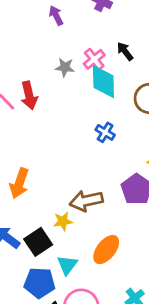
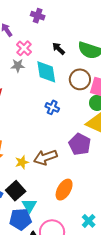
pink cross: (94, 59) -> (24, 48), moved
yellow star: (63, 221) -> (22, 162), moved
cyan triangle: (67, 265) -> (29, 206), moved

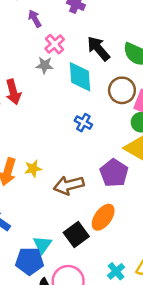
black arrow: (58, 49) -> (98, 48), size x1.5
yellow star: (22, 162) -> (33, 169), moved
orange ellipse: (64, 190) -> (103, 217), moved
black square: (16, 191) -> (76, 235), moved

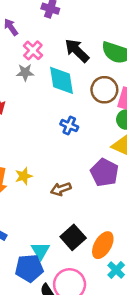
brown arrow: (69, 185) -> (61, 189), size x0.7
orange ellipse: (103, 217) -> (103, 245), moved

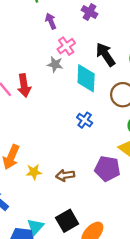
purple pentagon: (104, 172) -> (107, 169), turned -30
yellow star: (24, 176) -> (34, 172), moved

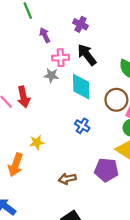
pink cross: (66, 46) -> (61, 58), turned 35
black arrow: (106, 54) -> (87, 55), moved
yellow star: (34, 172) -> (37, 142), moved

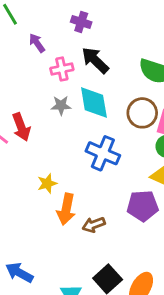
gray star: (51, 75) -> (61, 105), moved
blue cross: (82, 126) -> (103, 153), size x1.6
orange arrow: (16, 165) -> (66, 209), moved

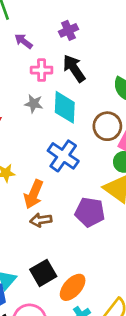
purple cross: (81, 22) -> (68, 30), turned 36
purple arrow: (37, 43) -> (24, 41), turned -30
orange arrow: (66, 209) -> (34, 194), moved

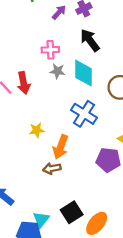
purple arrow: (24, 41) -> (59, 12), moved, turned 98
pink cross: (42, 70) -> (50, 50), moved
brown arrow: (41, 220) -> (52, 168), moved

